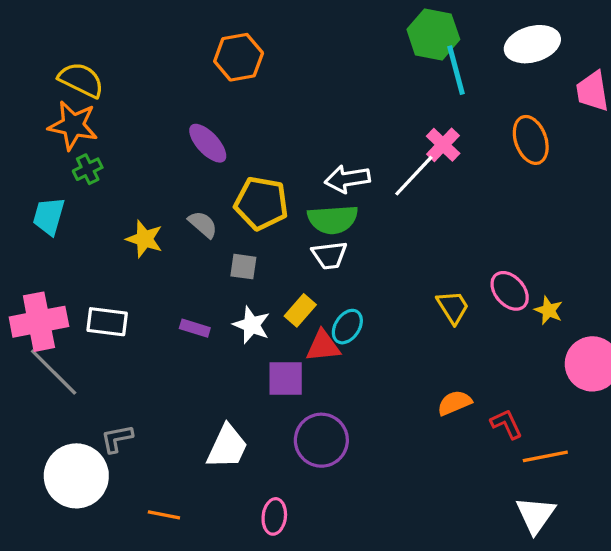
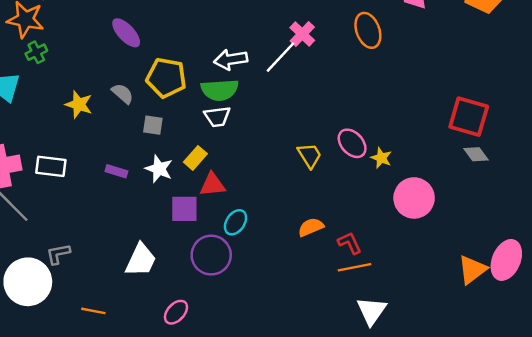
cyan ellipse: (347, 327) -> (235, 222), moved
orange line: (545, 456) -> (355, 267), moved
pink ellipse: (274, 516) -> (176, 312), turned 35

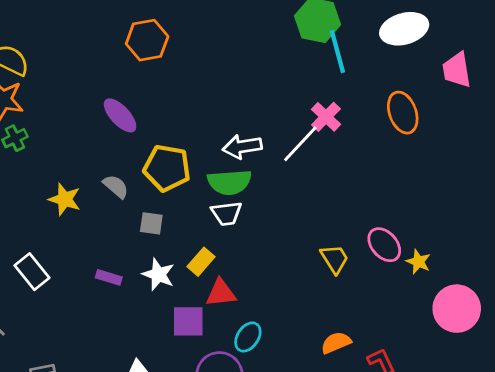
white rectangle: (51, 166) -> (32, 272), turned 44

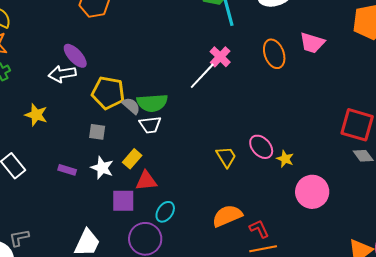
pink trapezoid: (457, 70) -> (312, 43), moved, turned -64
white arrow: (242, 147) -> (62, 74), moved
gray semicircle: (116, 186) -> (131, 106), moved
orange semicircle: (336, 343) -> (227, 216), size x1.4

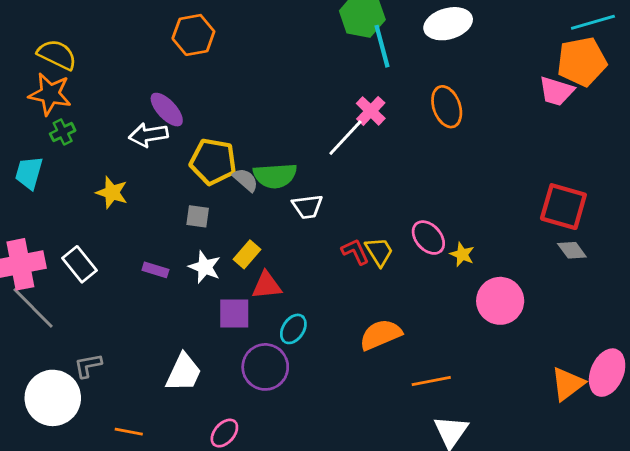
pink trapezoid: (312, 43) -> (556, 91), moved
white trapezoid: (150, 125) -> (307, 207), moved
red L-shape: (259, 229) -> (355, 252), moved

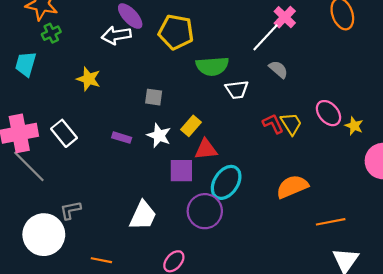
yellow pentagon: (213, 162) -> (176, 32), moved
gray semicircle: (246, 180) -> (278, 69), moved
cyan ellipse: (293, 329) -> (226, 182), size x1.5

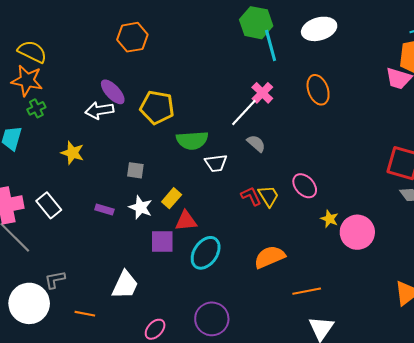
yellow star: (354, 126) -> (329, 219), moved
purple circle: (205, 211) -> (212, 319), moved
orange line: (101, 260) -> (85, 314), moved

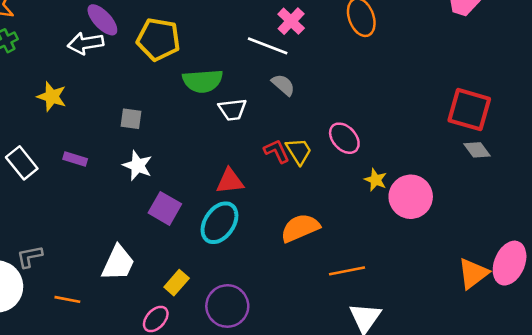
white line: (244, 112) -> (268, 46), turned 68
yellow rectangle: (172, 198) -> (177, 283), moved
purple rectangle: (104, 209) -> (75, 159), moved
red triangle: (186, 221) -> (230, 181), moved
purple square: (162, 241) -> (165, 208), turned 30

